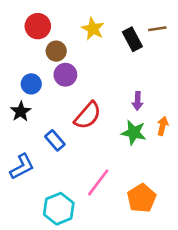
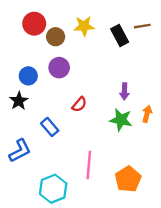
yellow star: (93, 29) -> (84, 26), turned -30
brown circle: (56, 51) -> (56, 37), moved
red semicircle: (88, 115) -> (79, 104), size x0.6
pink line: (98, 182) -> (89, 165), turned -32

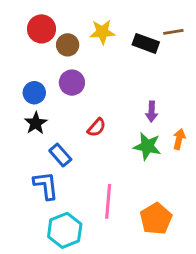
black rectangle: (120, 36) -> (146, 43), turned -42
black star: (19, 101) -> (36, 123), moved
blue L-shape: (20, 151) -> (46, 185), moved, turned -70

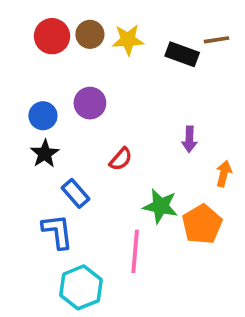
brown circle: (68, 45) -> (90, 34), moved
green star: (147, 146) -> (160, 206), moved
orange pentagon: (156, 219) -> (202, 224), moved

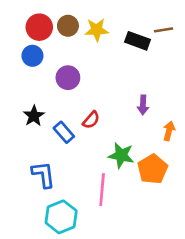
blue circle: (43, 116) -> (32, 56), moved
blue rectangle: (75, 193) -> (64, 132), moved

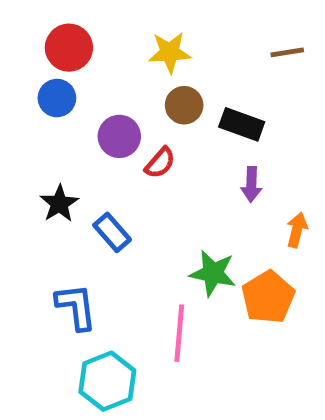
brown circle: (68, 26) -> (184, 105), moved
black rectangle: (138, 41) -> (242, 124), moved
red semicircle: (91, 120) -> (160, 163), moved

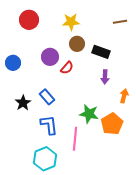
blue circle: (57, 98) -> (13, 63), moved
black star: (59, 204) -> (23, 103), moved
blue L-shape: (76, 307) -> (49, 125), moved

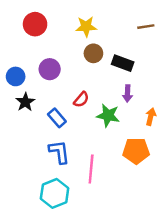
purple circle: (50, 57) -> (50, 69), moved
red semicircle: (67, 68) -> (81, 100), moved
black star: (23, 103) -> (25, 102), moved
green star: (89, 114) -> (108, 115), moved
orange pentagon: (112, 124) -> (136, 151), turned 30

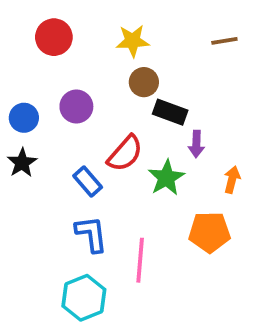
black rectangle: (123, 63) -> (170, 112), moved
red semicircle: (81, 100) -> (125, 153), size x1.5
black star: (25, 102) -> (22, 163), moved
green star: (108, 115) -> (166, 178), turned 30

